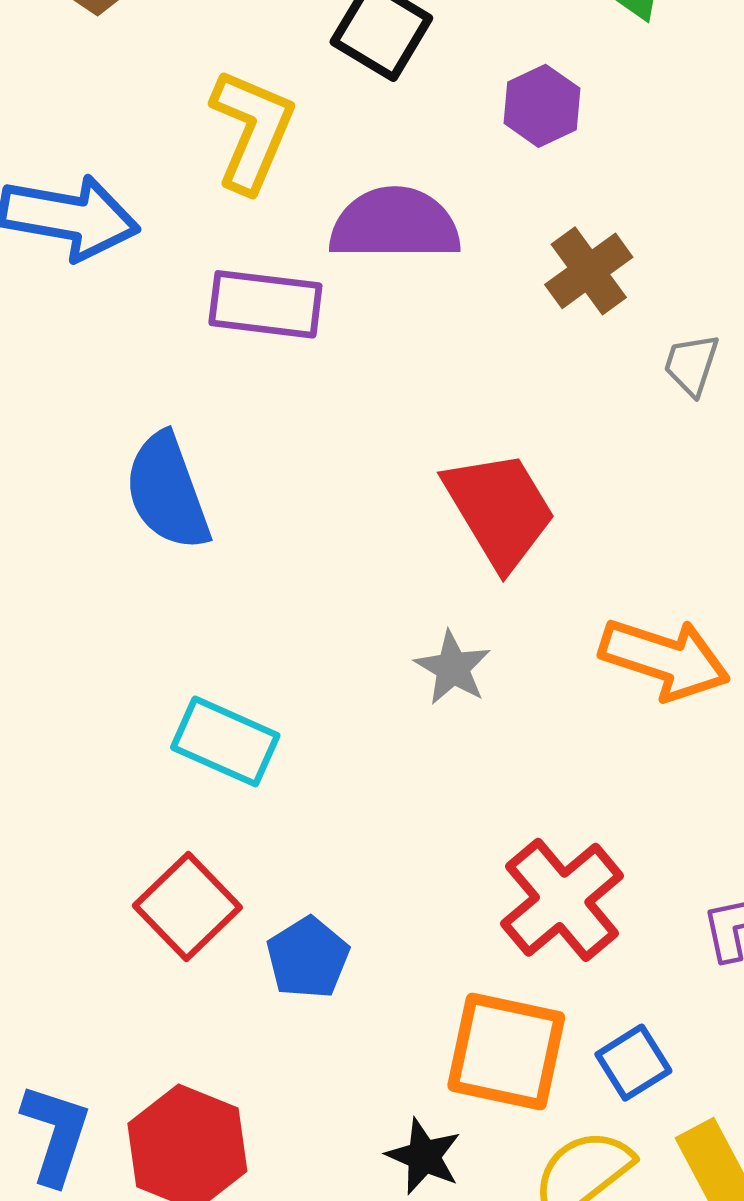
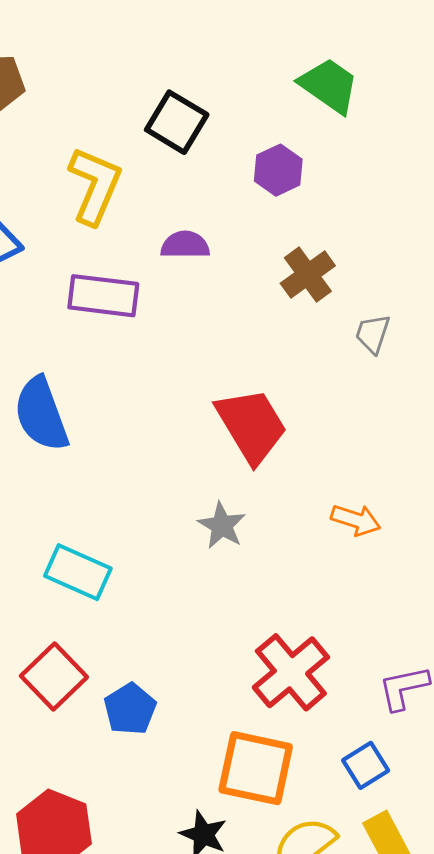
purple semicircle: (395, 224) -> (185, 245), size x0.6
orange arrow: (665, 659) -> (356, 520), size x0.6
blue square: (633, 1063) -> (366, 765), moved

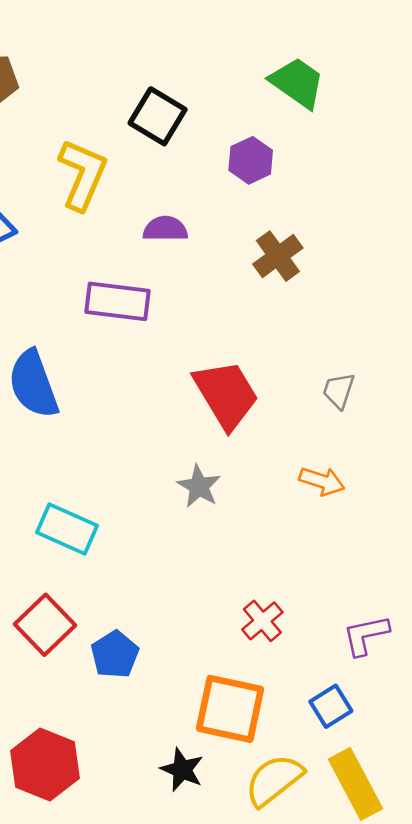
purple rectangle: (103, 296) -> (117, 301), moved
gray trapezoid: (373, 334) -> (339, 391), moved
red cross: (291, 672) -> (262, 621), size x0.6

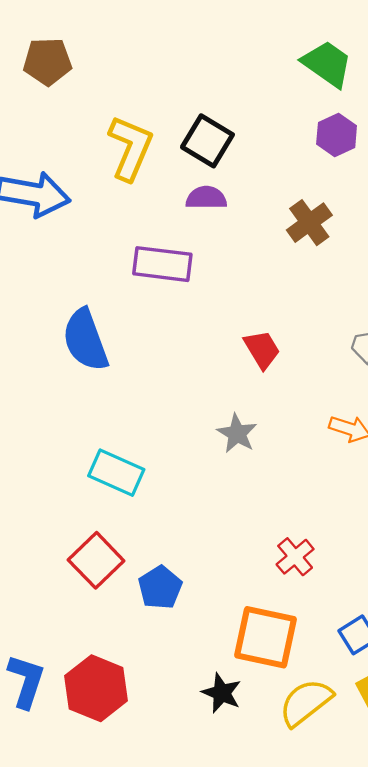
black square: (158, 116) -> (207, 141), moved
purple hexagon: (251, 160) -> (337, 135), moved
red trapezoid: (226, 394) -> (262, 349), size x0.6

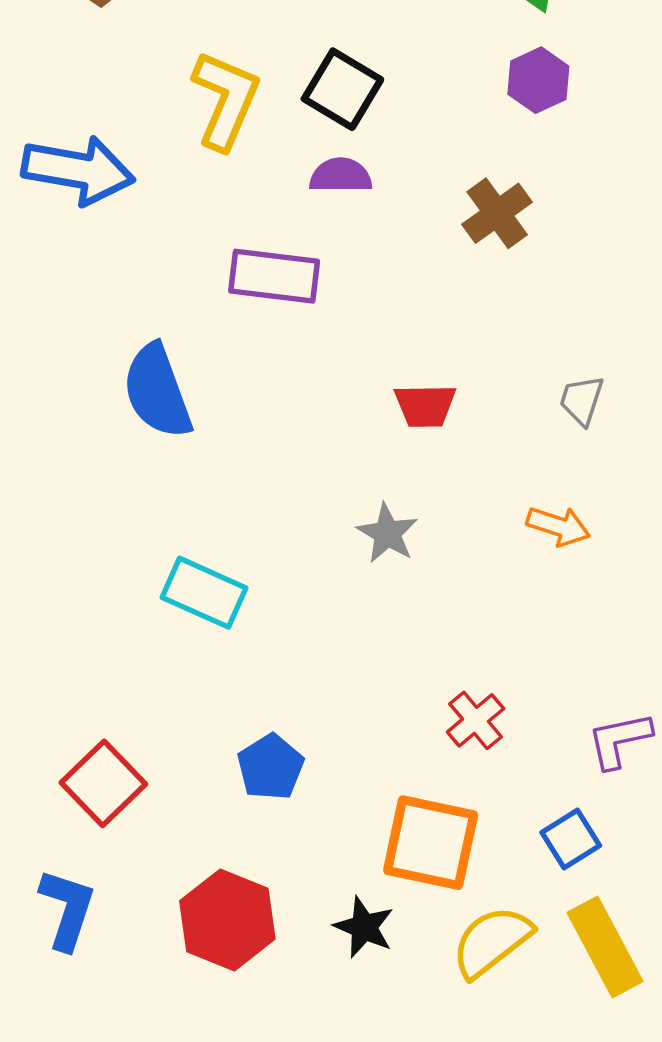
red trapezoid: (262, 349) -> (425, 406), turned 120
red square: (96, 560) -> (103, 783), moved
red hexagon: (96, 688) -> (227, 920), moved

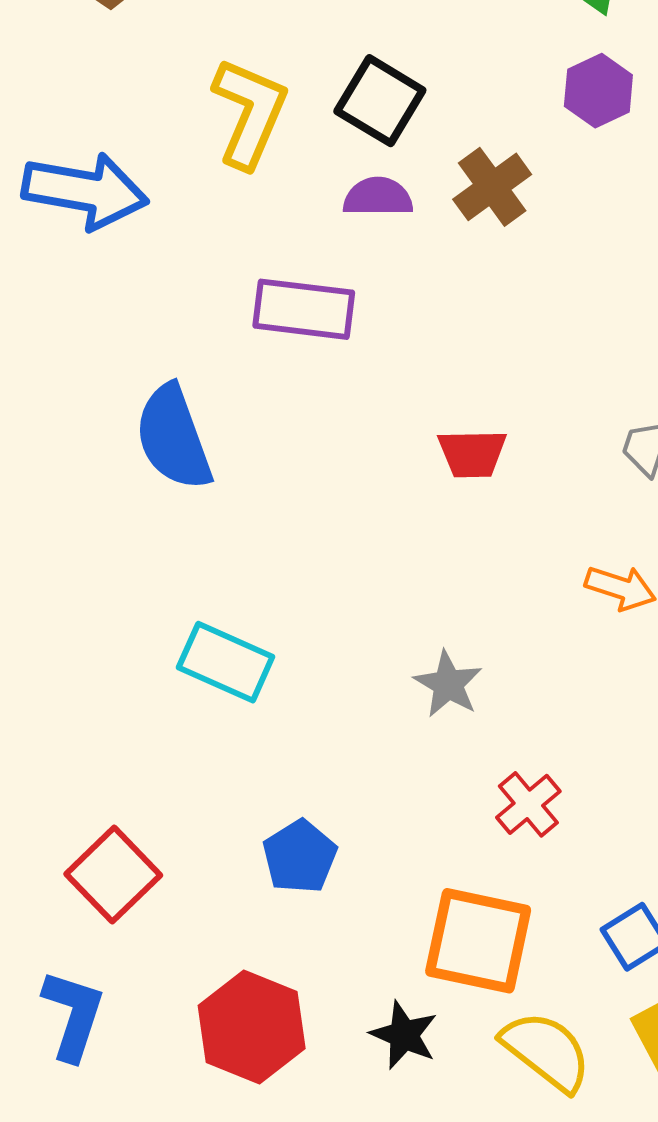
brown cross: (497, 213) -> (492, 187), moved
gray star: (387, 533) -> (448, 684), moved
yellow semicircle: (492, 942) -> (546, 1051), turned 76

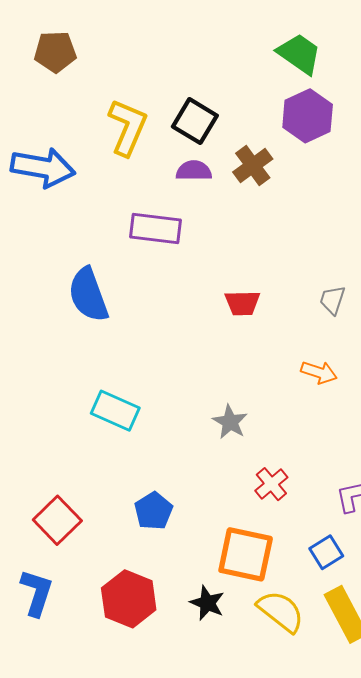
purple hexagon: (598, 91) -> (308, 116), size x1.4

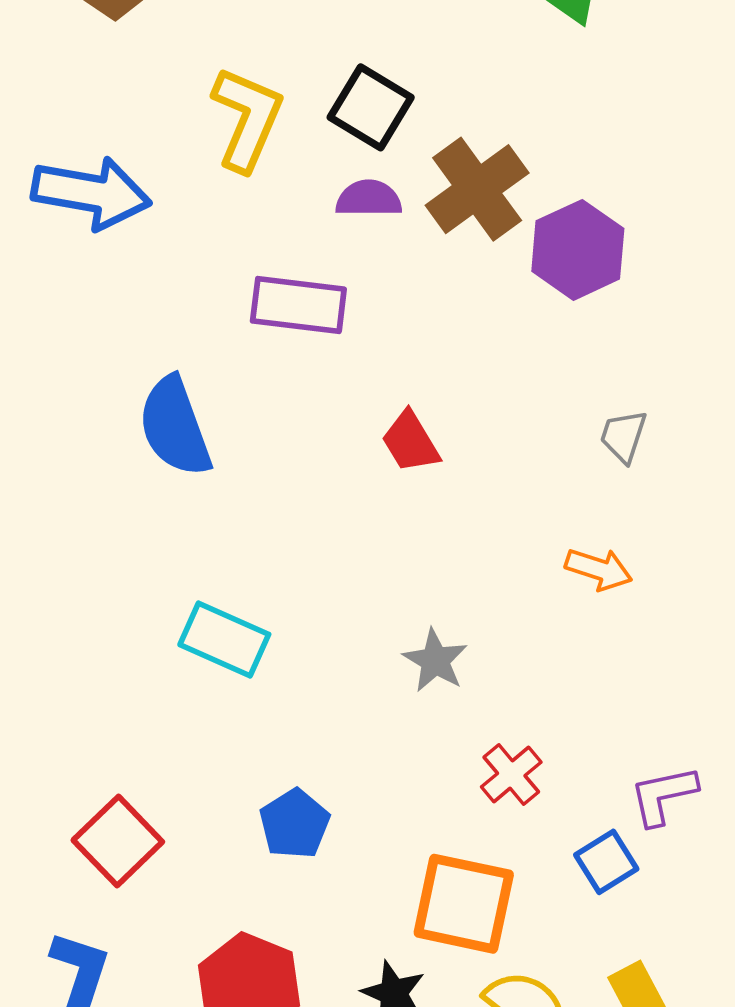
purple hexagon: (308, 116) -> (578, 250), moved
brown cross: (253, 165) -> (477, 189), size x1.4
red trapezoid: (242, 303) -> (411, 442), moved, turned 60
blue square: (326, 552) -> (606, 862), moved

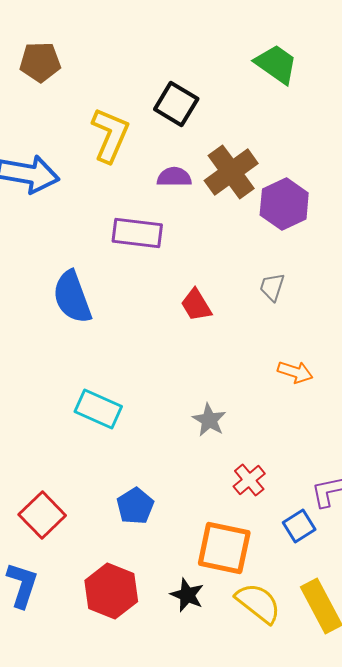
black square: (371, 107) -> (176, 104), moved
gray trapezoid: (623, 436) -> (272, 287), moved

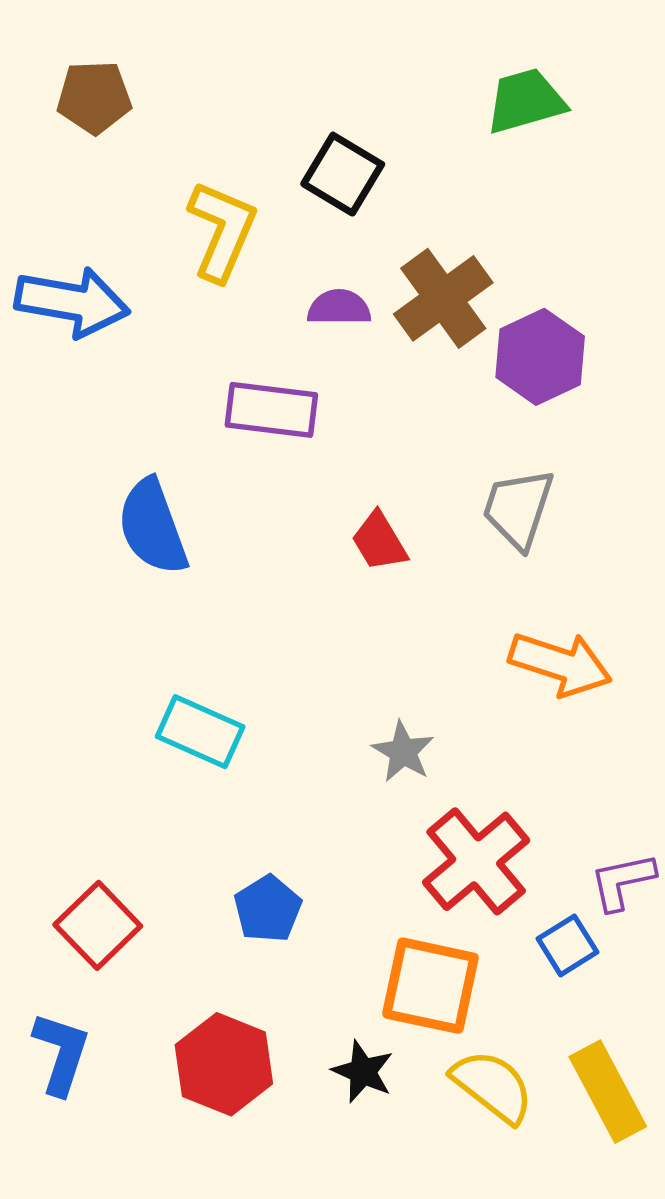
green trapezoid: (276, 64) -> (525, 101), turned -51
gray trapezoid: (272, 287) -> (518, 509), size x1.6
orange arrow: (295, 372) -> (560, 664), size x1.6
red cross: (249, 480) -> (476, 861), size x1.8

